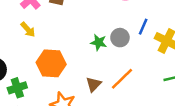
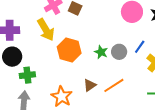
yellow arrow: (28, 30) -> (46, 30), size x1.6
orange hexagon: (51, 63) -> (69, 50), moved

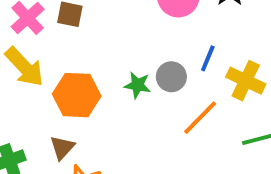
brown triangle: (90, 85) -> (62, 147), moved
orange line: (114, 85) -> (200, 118), moved

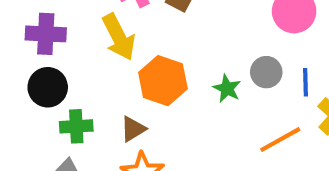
blue line: (208, 58) -> (305, 82), turned -40
gray circle: (171, 77) -> (266, 72), moved

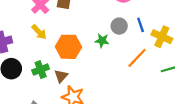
yellow arrow: (119, 37) -> (39, 32), size x0.7
green cross: (76, 126) -> (41, 70), moved

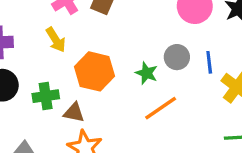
orange line: (137, 58) -> (161, 108), moved
brown triangle: (61, 76) -> (74, 113), turned 48

